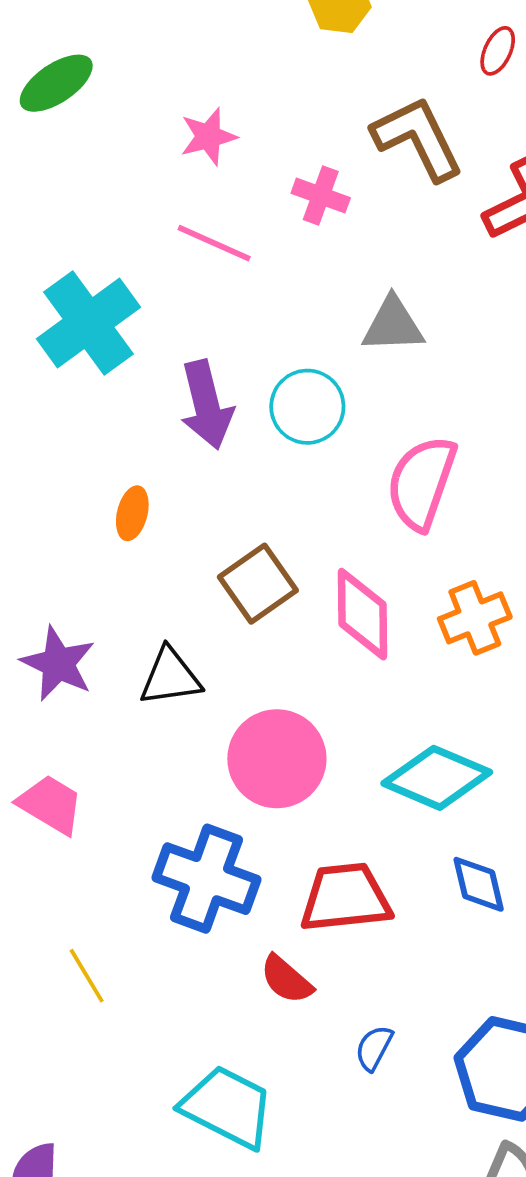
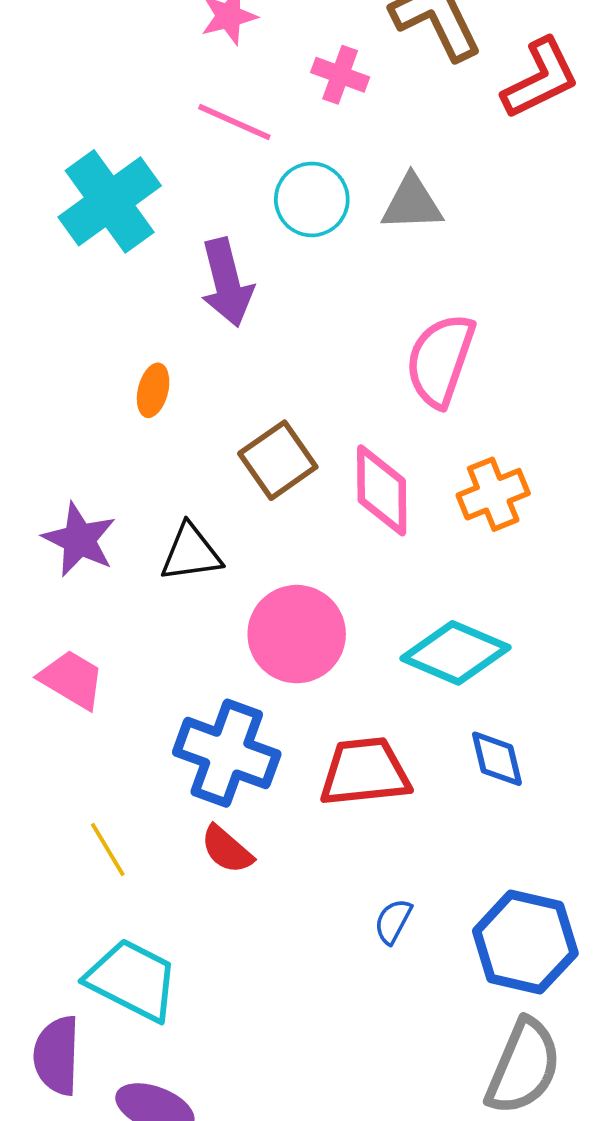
cyan circle: (307, 407) -> (312, 199), moved
red semicircle: (286, 979) -> (227, 849), moved
cyan trapezoid: (227, 1107) -> (132, 980), moved

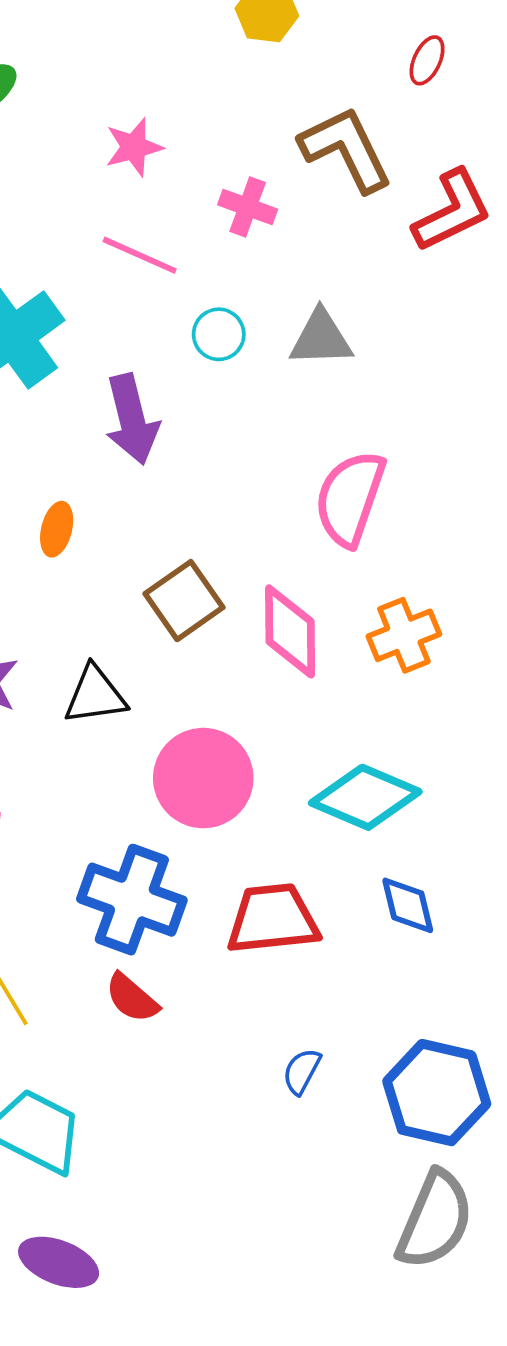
cyan circle: (312, 199) -> (219, 334), size x0.7

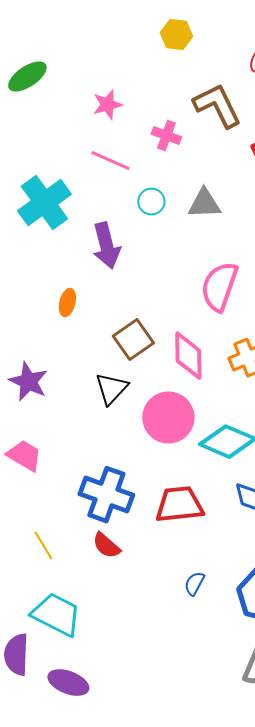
black triangle: (95, 695) -> (111, 389), moved, turned -39
pink circle: (203, 778) -> (168, 418), moved

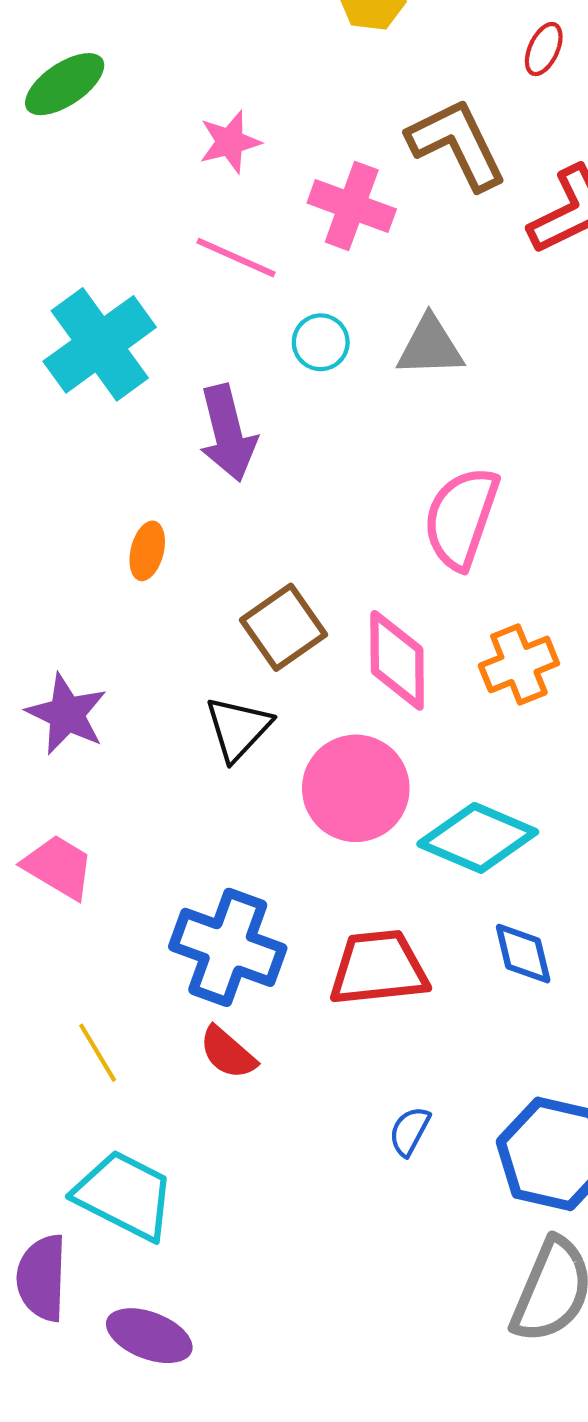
pink cross: (166, 136) -> (352, 206), size x1.4

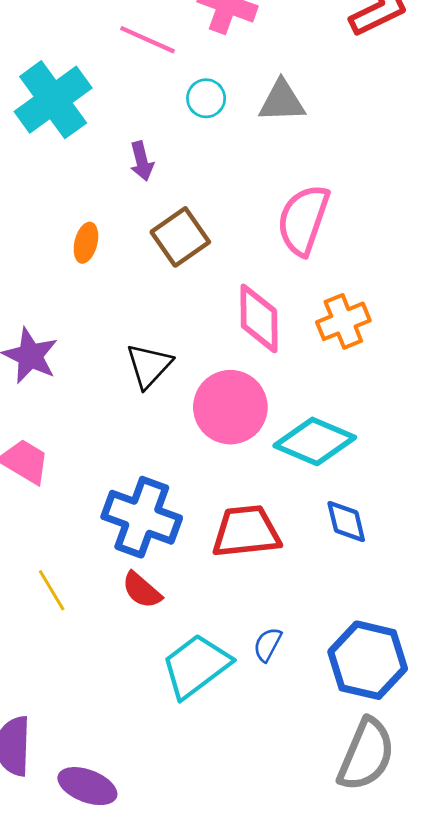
purple arrow: (228, 433) -> (142, 161), size x0.6
brown square: (284, 627) -> (180, 237), moved
cyan trapezoid: (124, 1195) -> (196, 666), moved, turned -64

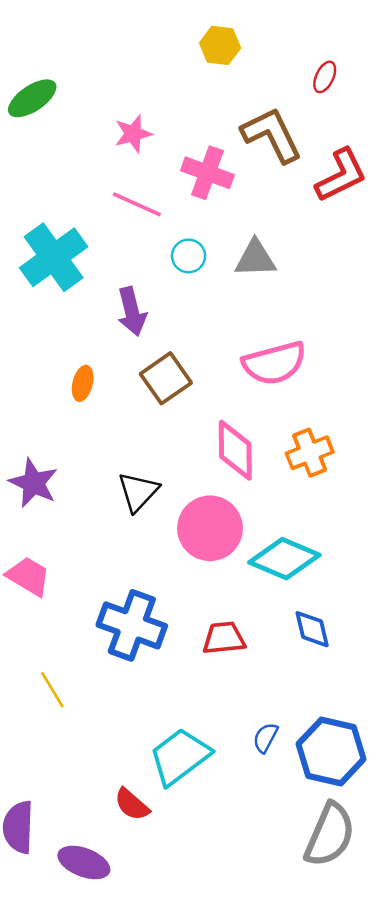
purple arrow: (142, 161) -> (132, 311), size x1.4
pink semicircle: (303, 220) -> (274, 363), turned -124
red trapezoid: (246, 532) -> (224, 638), size x0.7
red semicircle: (142, 590) -> (132, 804), moved
blue semicircle: (268, 644) -> (265, 738), moved

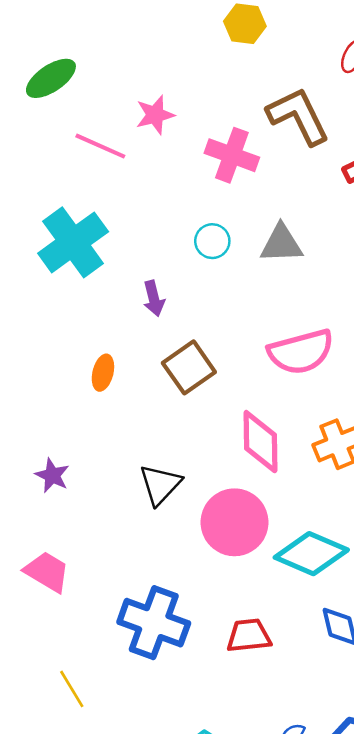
pink line: (137, 204) -> (100, 146), moved
purple arrow: (132, 311) -> (154, 298), size x0.7
purple star: (33, 483) -> (52, 475), size x0.7

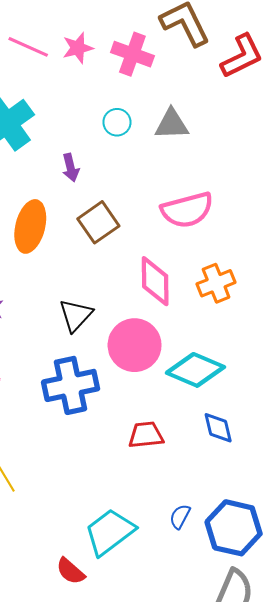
pink star: (155, 115) -> (78, 48), moved
orange ellipse: (103, 373) -> (30, 226), size x1.8
blue cross: (154, 623) -> (71, 385), moved, turned -32

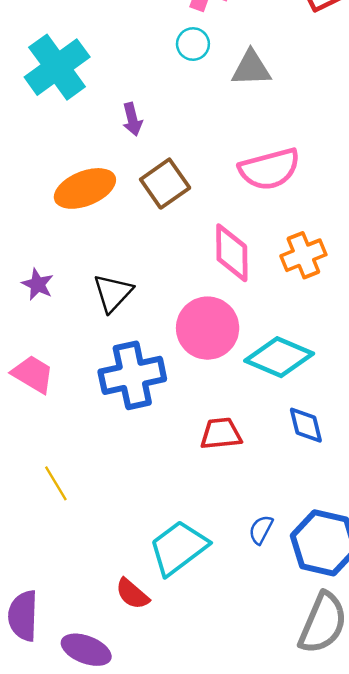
cyan circle: (117, 122) -> (193, 44), moved
orange ellipse: (30, 226) -> (85, 188), turned 54
black triangle: (76, 315) -> (113, 293), moved

